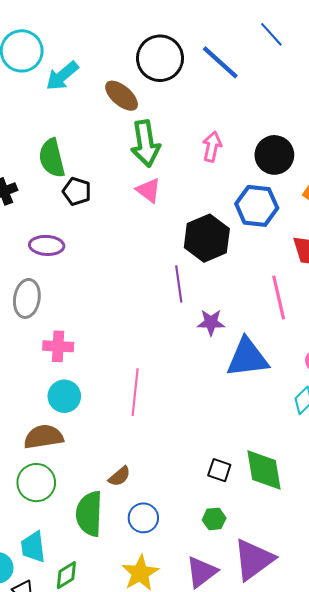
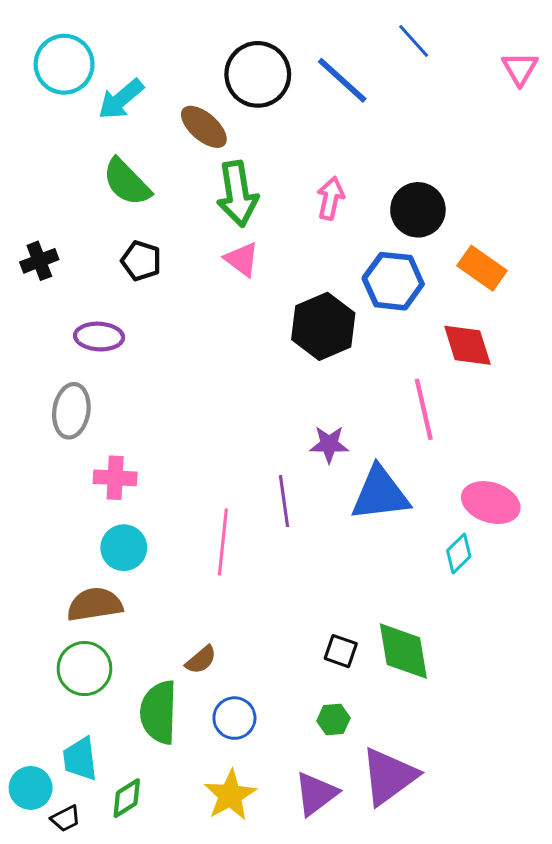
green semicircle: (52, 158) -> (127, 182), moved, turned -30
purple line: (179, 284) -> (284, 501), moved

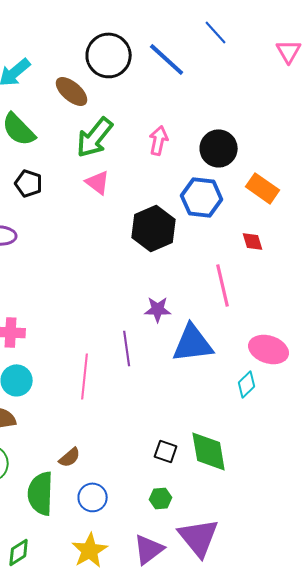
green arrow: (237, 194) -> (95, 137), turned 48
red diamond: (467, 345) -> (253, 241), size x0.6
purple triangle: (389, 776) -> (199, 537), turned -33

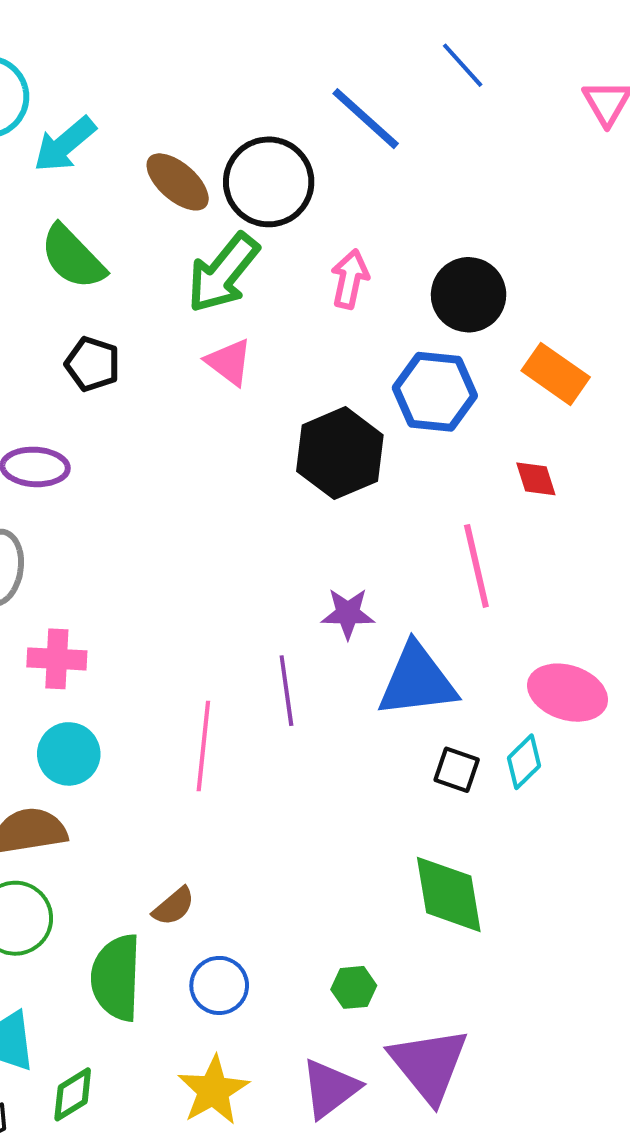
black circle: (109, 55) -> (269, 182), moved
black square: (166, 451) -> (457, 770), moved

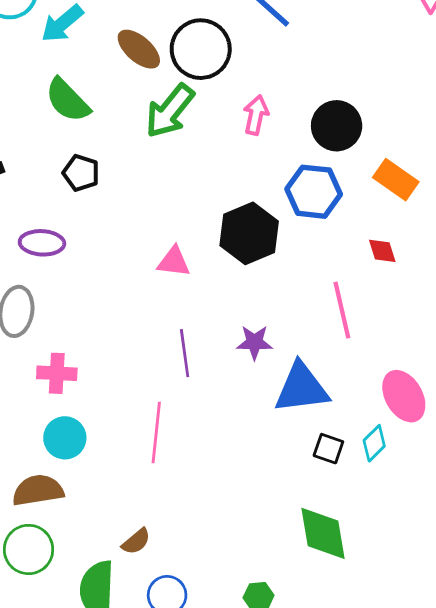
pink triangle: (229, 362) -> (174, 262), moved, turned -30
purple line: (286, 691) -> (185, 353), moved
pink ellipse: (567, 693) -> (404, 396), turned 42

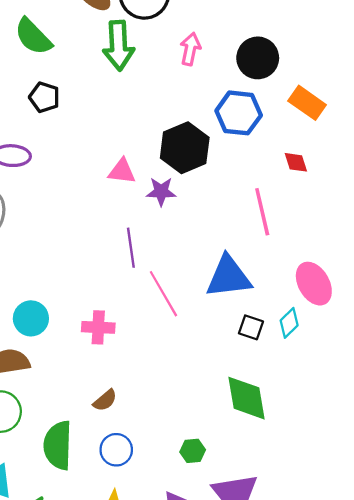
green arrow: (170, 111) -> (118, 46), turned -42
purple star: (254, 342) -> (161, 192), moved
pink cross: (57, 373) -> (98, 327), moved
pink line: (156, 432) -> (163, 294), moved, turned -36
brown semicircle: (136, 541) -> (105, 400), moved

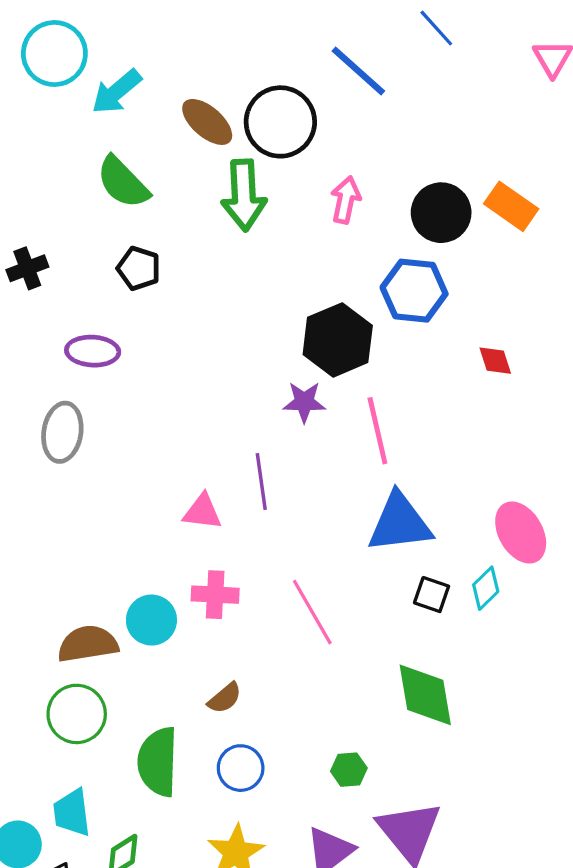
orange rectangle: (307, 103) -> (511, 206), moved
pink triangle: (122, 171) -> (202, 512), moved
pink line: (262, 212) -> (377, 431), moved
pink line: (163, 294) -> (312, 612), moved
cyan circle: (31, 318) -> (151, 620), moved

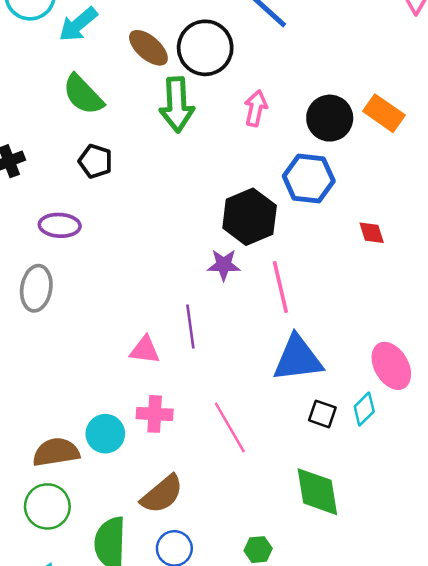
brown semicircle: (225, 698) -> (162, 494), size x1.6

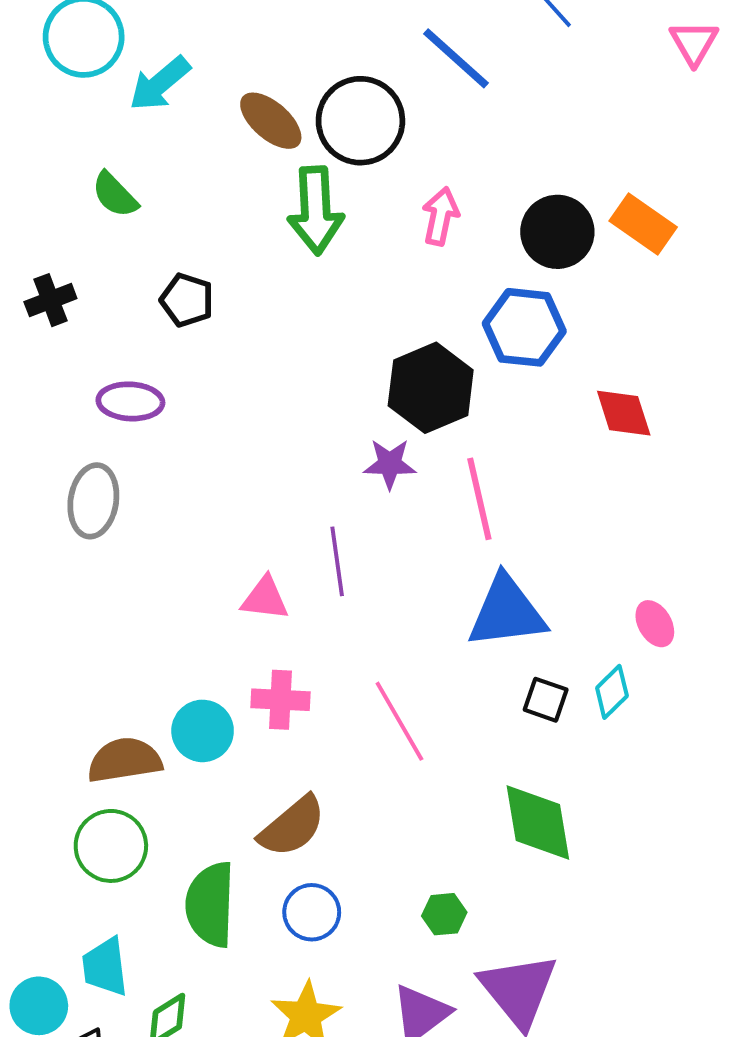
green semicircle: (83, 95) -> (115, 195), moved, size x0.7
red diamond: (372, 233) -> (624, 413), size x1.4
pink ellipse: (391, 366) -> (655, 624), size x0.6

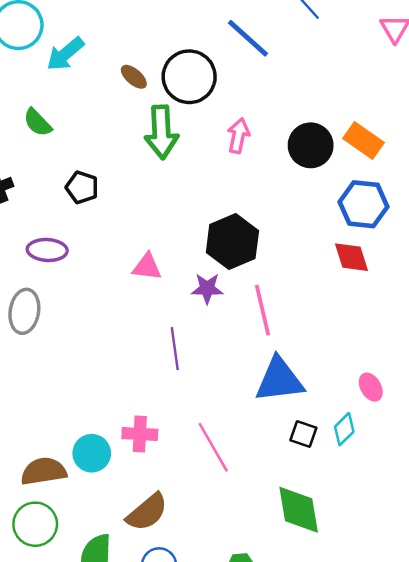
brown ellipse: (271, 121) -> (134, 77), size x0.7
blue hexagon: (524, 327) -> (364, 204), moved
pink triangle: (265, 598) -> (147, 267), moved

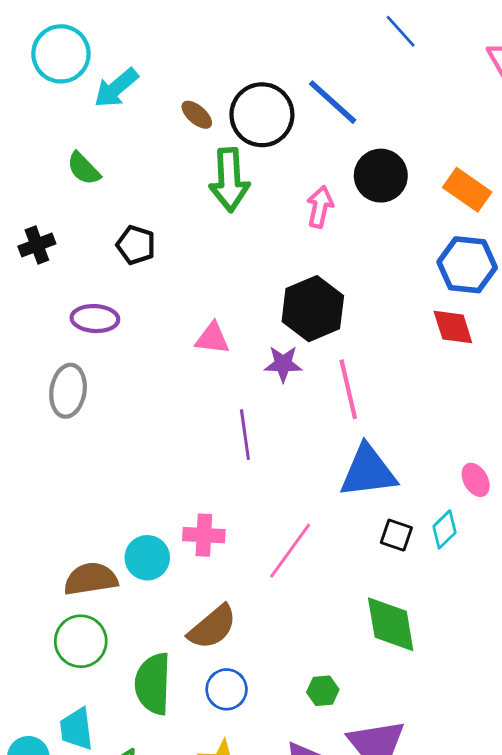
blue line: (248, 38) -> (333, 102), moved
pink arrow: (238, 136) -> (320, 207), moved
black circle: (311, 145) -> (381, 176), moved
pink line: (213, 447) -> (290, 551), turned 66

